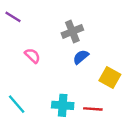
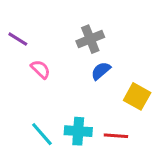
purple line: (13, 17) -> (18, 39), moved
cyan line: (17, 104) -> (42, 134), moved

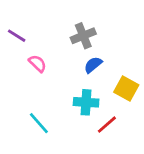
cyan cross: (78, 131) -> (86, 102), moved
red line: (116, 136) -> (107, 125), turned -45

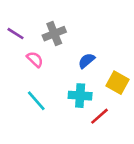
gray cross: (83, 36) -> (54, 34), moved
cyan line: (39, 123) -> (36, 101), moved

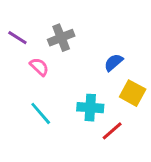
blue semicircle: (87, 61) -> (114, 62), moved

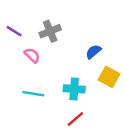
cyan line: (41, 113) -> (33, 94), turned -40
red line: (112, 131) -> (75, 119), moved

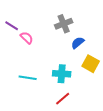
gray cross: (50, 31) -> (64, 24), moved
pink semicircle: (32, 55) -> (27, 38), moved

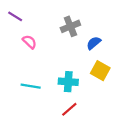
purple line: (12, 26) -> (15, 16), moved
blue semicircle: (78, 43) -> (94, 43), moved

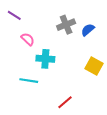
blue semicircle: (94, 43) -> (88, 30), moved
cyan cross: (68, 82) -> (45, 59), moved

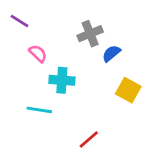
blue semicircle: (88, 30) -> (111, 53), moved

